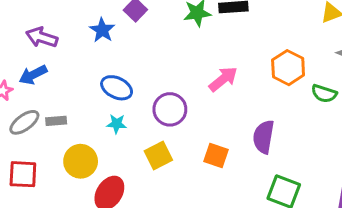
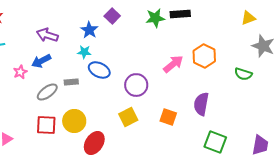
orange hexagon: (288, 68) -> (204, 56), moved
gray rectangle: (56, 121) -> (71, 82), moved
gray ellipse: (24, 122) -> (47, 92), moved
cyan star: (117, 124) -> (84, 52), moved
red square: (23, 174) -> (46, 125), moved

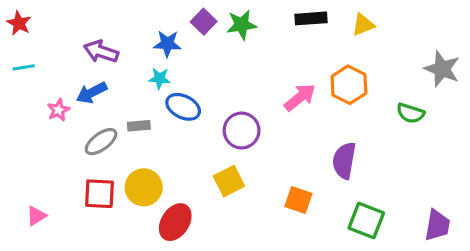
green star: (155, 18) -> (242, 25), moved
yellow triangle: (248, 18) -> (363, 25), moved
blue star: (89, 30) -> (167, 44), turned -30
orange square: (168, 117) -> (298, 200), moved

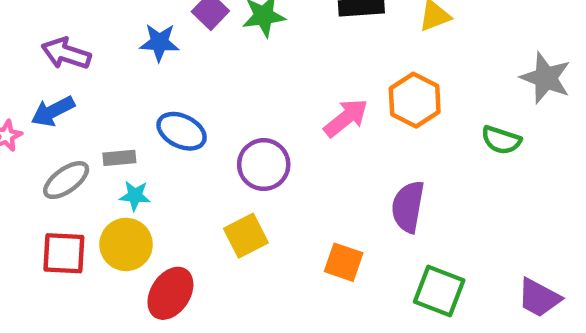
cyan star: (159, 78) -> (135, 196), moved
purple trapezoid: (437, 225) -> (539, 298), turned 108

